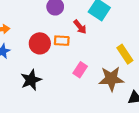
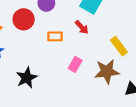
red arrow: (80, 27) -> (82, 27), moved
red circle: (40, 43) -> (24, 19), moved

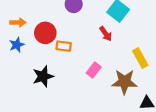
red circle: (24, 19) -> (45, 33), moved
orange rectangle: (55, 36) -> (64, 46), moved

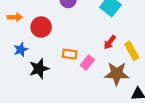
red arrow: (106, 34) -> (110, 42), moved, turned 72
blue star: (17, 45) -> (21, 50), moved
orange rectangle: (64, 46) -> (70, 54), moved

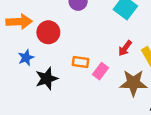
orange arrow: (15, 17) -> (19, 22), size x1.5

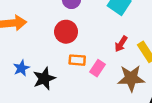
red circle: (48, 32) -> (66, 32), moved
blue star: (26, 58) -> (21, 68), moved

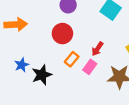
red arrow: (121, 44) -> (97, 49), moved
orange rectangle: (77, 60) -> (72, 59), turned -56

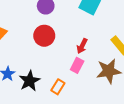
orange rectangle: (72, 59) -> (58, 87), moved

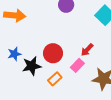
red circle: (44, 36) -> (53, 53), moved

